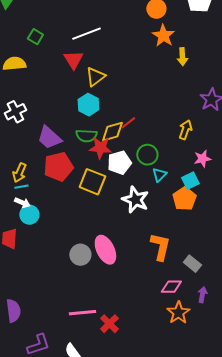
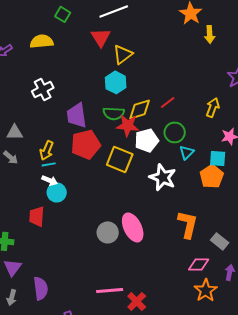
red line: (128, 123) -> (168, 102), moved
purple trapezoid: (49, 138) -> (77, 115), turned 40
cyan square: (190, 181) -> (218, 158), turned 30

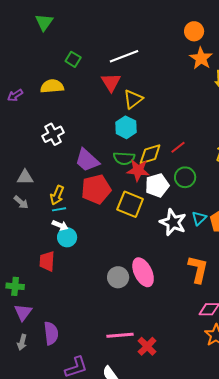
purple trapezoid: (77, 115) -> (87, 160), turned -40
cyan triangle: (187, 152) -> (199, 218), moved

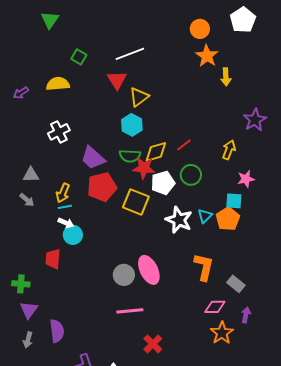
pink line: (120, 335) -> (130, 311), moved

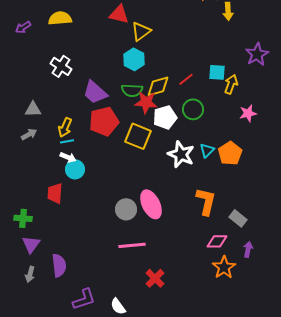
red triangle: (117, 80) -> (119, 14), turned -45
white cross: (59, 132) -> (61, 66), turned -30
gray arrow: (27, 200) -> (29, 134), turned -70
cyan square: (234, 201) -> (217, 72), moved

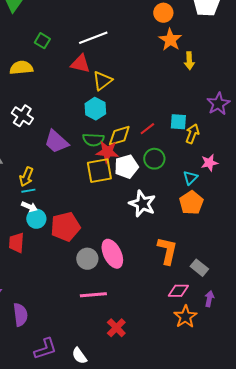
red pentagon: (104, 121) -> (65, 227), moved
yellow square: (138, 136) -> (99, 171), moved, turned -32
cyan triangle: (207, 150) -> (190, 178), moved

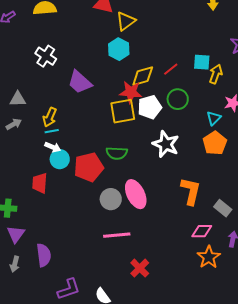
green semicircle: (93, 140) -> (117, 153), moved

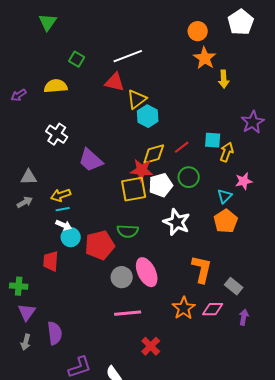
cyan hexagon: (119, 49) -> (148, 116), moved
yellow arrow: (50, 117) -> (61, 195), turned 48
orange star: (209, 257) -> (184, 308), moved

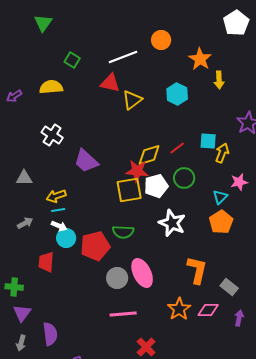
orange circle: (198, 31) -> (161, 40), moved
cyan hexagon: (148, 116) -> (177, 94), moved
gray arrow: (25, 202) -> (25, 223), moved

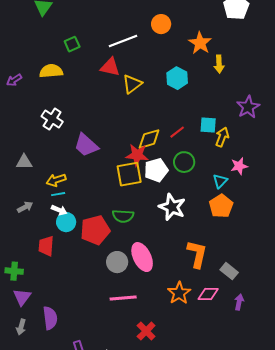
green square: (72, 60) -> (72, 44), turned 35

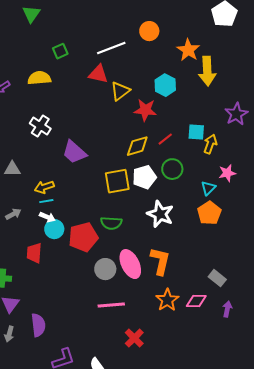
yellow arrow: (219, 64) -> (207, 71), size x1.6
red star: (137, 155) -> (145, 110), moved
orange L-shape: (197, 254) -> (160, 261), moved

